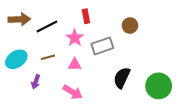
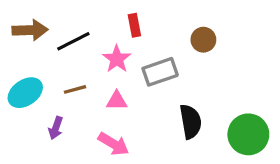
black semicircle: (122, 78) -> (191, 122), turned 145

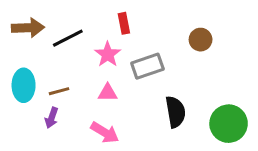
brown circle: (203, 40) -> (201, 40), moved
brown line: (75, 89) -> (59, 91), moved
cyan ellipse: (25, 93) -> (24, 85), turned -56

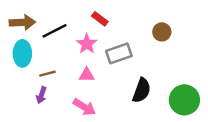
red rectangle: (124, 23) -> (100, 19), turned -42
cyan ellipse: (24, 85) -> (22, 53), moved
black semicircle: (175, 112) -> (142, 90), turned 30

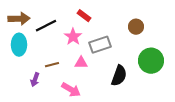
brown line: (47, 74) -> (52, 65), moved
pink triangle: (87, 75) -> (81, 63), moved
green circle: (184, 100) -> (151, 61), moved

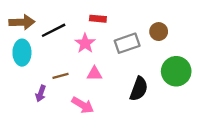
red rectangle: (84, 16) -> (98, 19), turned -32
gray rectangle: (100, 45) -> (127, 43), moved

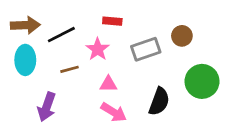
brown line: (61, 76) -> (69, 69), moved
purple arrow: (41, 93) -> (47, 107), size x1.5
pink arrow: (83, 105) -> (114, 112), moved

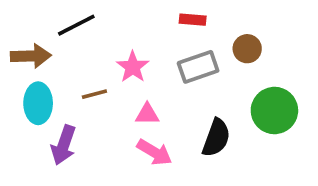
red rectangle: (112, 21) -> (193, 20), moved
brown arrow: (25, 25) -> (31, 56), moved
black line: (61, 35) -> (76, 25), moved
cyan ellipse: (25, 60) -> (38, 103), moved

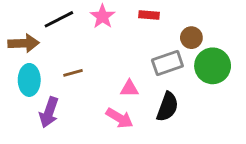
pink star: (133, 67) -> (103, 16), moved
gray rectangle: (198, 67) -> (167, 63), moved
green circle: (274, 111) -> (213, 66), moved
pink triangle: (147, 114) -> (129, 88), moved

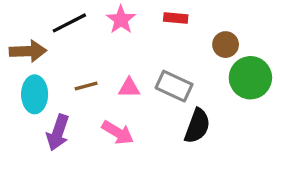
gray rectangle: (167, 63) -> (174, 86), moved, turned 44
pink triangle: (129, 88) -> (129, 88), moved
pink arrow: (119, 118) -> (118, 133), moved

